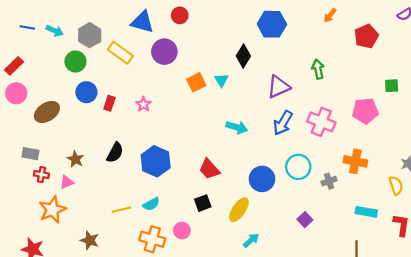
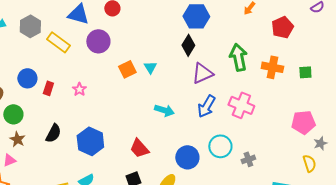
black diamond: (243, 56) -> (188, 45), moved
green circle: (75, 61) -> (13, 114), moved
green arrow: (318, 69) -> (238, 57), size x1.5
pink pentagon: (365, 111) -> (303, 122), moved
orange cross: (355, 161) -> (272, 67), moved

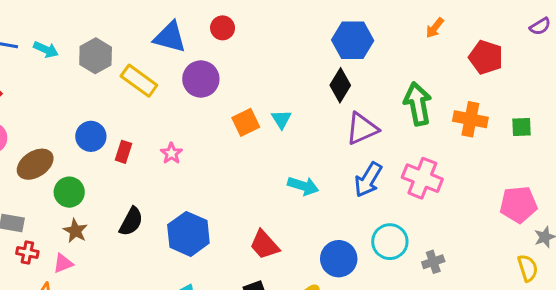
red pentagon: (282, 27) -> (486, 57), turned -30

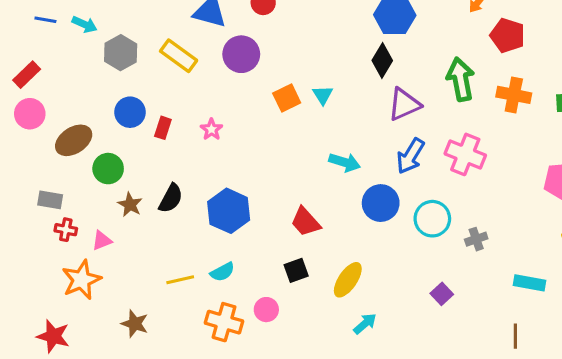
gray hexagon: (96, 56) -> (121, 53), moved
red pentagon: (486, 57) -> (508, 35), moved
brown star: (75, 231) -> (130, 205), moved
blue circle: (339, 259) -> (381, 203), moved

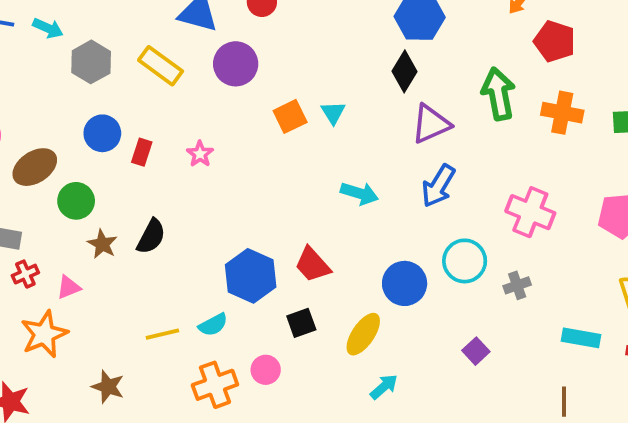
pink cross: (465, 154) -> (530, 212), moved
blue circle: (381, 203) -> (405, 283), moved
blue hexagon: (229, 211) -> (251, 276), moved
red cross: (66, 230) -> (25, 274), turned -35
orange cross: (224, 322) -> (215, 385), turned -36

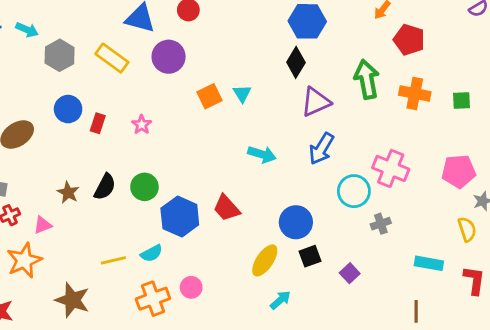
green circle: (76, 201) -> (144, 187), moved
cyan circle: (465, 261) -> (354, 191), moved
black square: (301, 323) -> (310, 256), moved
brown star: (108, 387) -> (72, 300), size x1.4

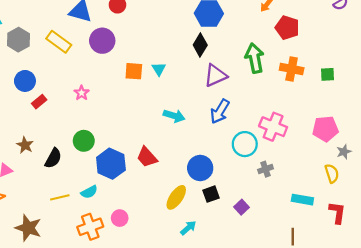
orange square: (210, 96) -> (134, 71), turned 30
red rectangle: (98, 123) -> (39, 102), moved, turned 32
black semicircle: (105, 187) -> (53, 158), moved

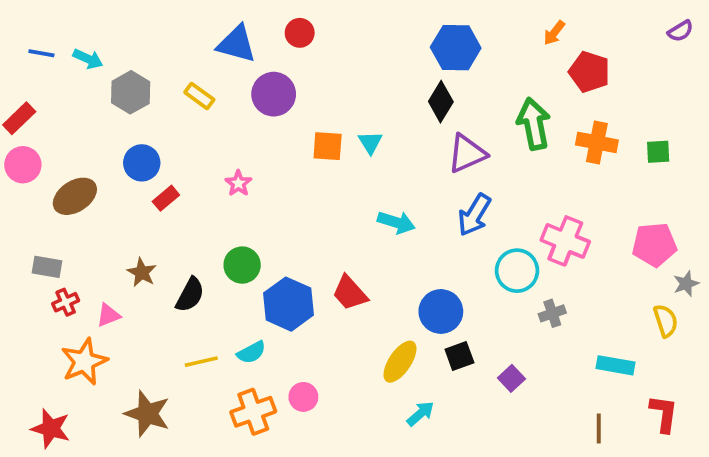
yellow rectangle: (59, 42) -> (199, 96), size x0.7
red L-shape: (337, 213) -> (664, 414), moved

